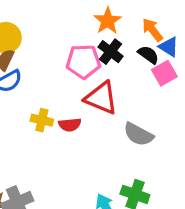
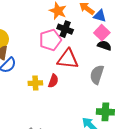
black semicircle: (148, 55) -> (104, 46), moved
red semicircle: (70, 125) -> (53, 81), turned -48
gray semicircle: (138, 134) -> (97, 75), turned 96

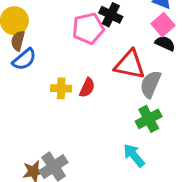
red triangle: (68, 59) -> (130, 65), moved
green cross: (105, 112) -> (149, 119), moved, turned -36

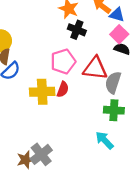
pink pentagon: (88, 28) -> (63, 62), moved
yellow cross: (61, 88) -> (42, 92), size x1.5
green cross: (149, 119) -> (114, 110), turned 36

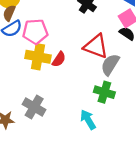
pink pentagon: (63, 62) -> (35, 32), moved
gray cross: (41, 154) -> (34, 107), moved, turned -35

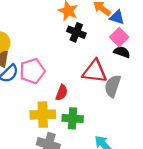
yellow cross: (38, 57) -> (43, 115), moved
green cross: (104, 92) -> (73, 118), moved

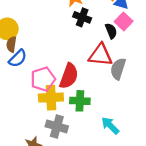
black semicircle: (122, 52) -> (111, 31), moved, turned 49
pink pentagon: (32, 71) -> (43, 79), moved
red semicircle: (62, 93) -> (69, 76), size x1.6

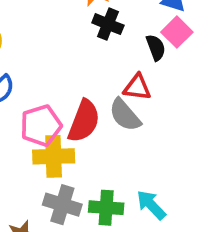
red triangle: (100, 55) -> (137, 87), size x0.7
gray semicircle: (118, 69) -> (125, 115), moved, turned -60
green cross: (80, 101) -> (106, 208), moved

